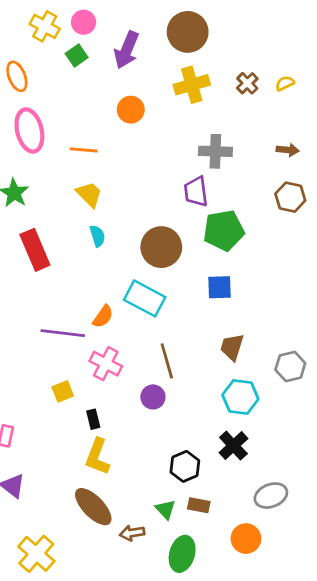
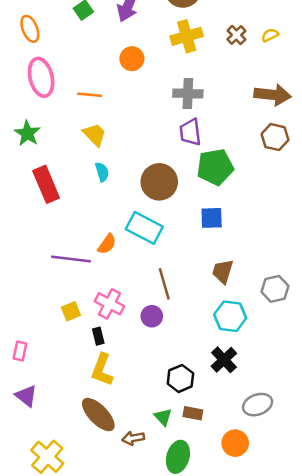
brown arrow: (288, 150) -> (272, 95), size x1.8
gray cross: (215, 151) -> (188, 94), moved
pink cross: (106, 364) -> (109, 304), moved

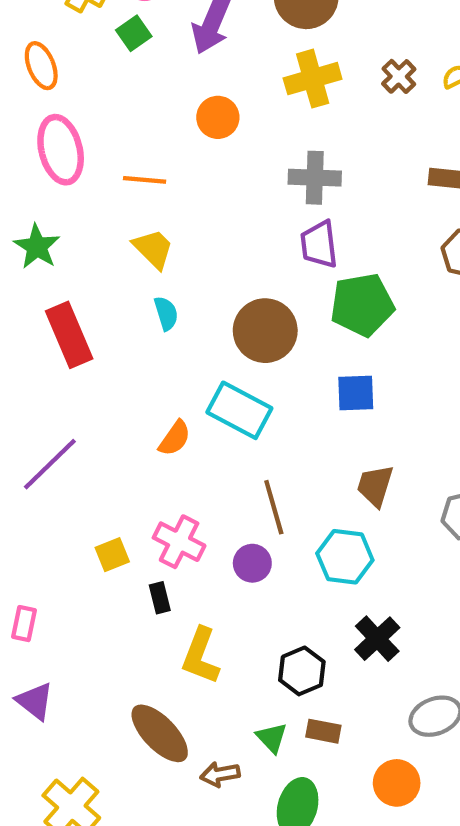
purple line: (71, 259) -> (50, 464), moved, turned -51
cyan hexagon: (230, 316) -> (345, 557), moved
yellow L-shape: (102, 370) -> (201, 656), moved

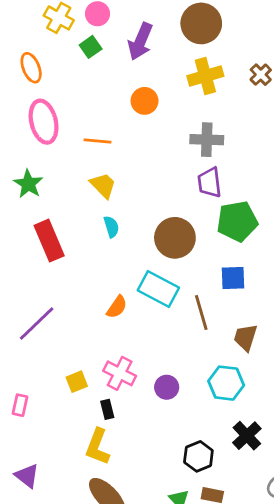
brown line: (274, 507) -> (201, 313), moved
pink rectangle: (24, 624) -> (20, 405), moved
yellow L-shape: (201, 656) -> (97, 447), moved

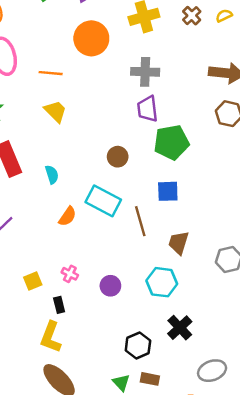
orange circle: (145, 101) -> (91, 38), size x1.5
cyan semicircle: (111, 227) -> (52, 175), moved
brown circle: (175, 238) -> (118, 157), size x0.6
pink cross: (120, 373) -> (70, 274), size x0.6

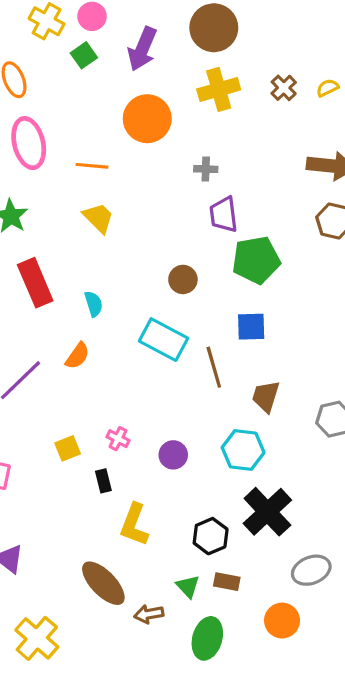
gray cross: (145, 72) -> (206, 169), moved, size x0.6
orange semicircle: (67, 216) -> (77, 356), moved
black cross: (180, 328) -> (267, 512), size x1.4
yellow L-shape: (51, 337) -> (134, 525), moved

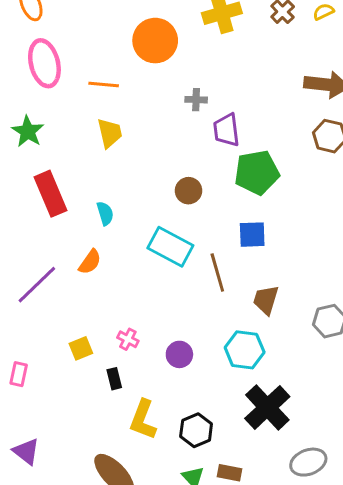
gray cross: (206, 169) -> (196, 100), moved
yellow trapezoid: (99, 218) -> (110, 133), turned 32
black hexagon: (211, 536) -> (196, 430), moved

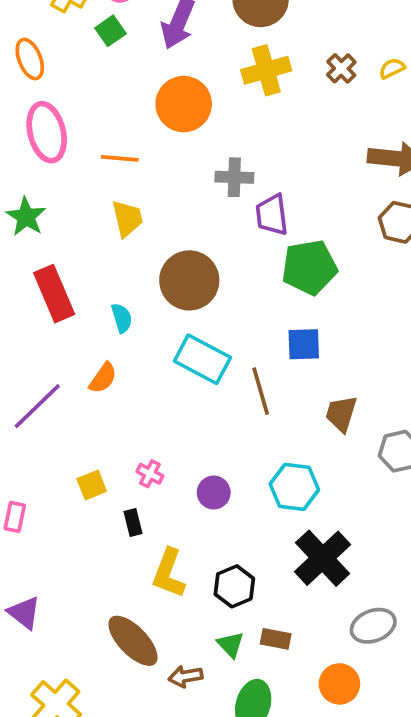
gray cross: (196, 100) -> (234, 177), size x1.4
brown circle: (188, 191) -> (189, 280), moved, size x1.8
brown trapezoid: (266, 300) -> (341, 414), moved

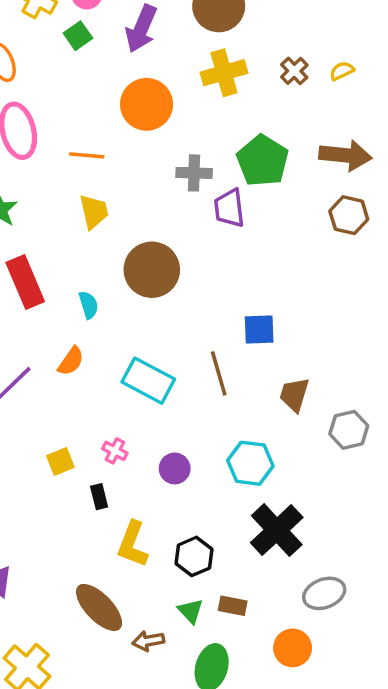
green pentagon: (309, 267) -> (263, 161), moved, turned -30
cyan rectangle: (202, 359) -> (148, 381), moved

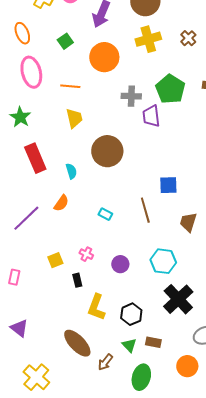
green square: (78, 36) -> (65, 41), moved
cyan rectangle: (148, 381) -> (105, 214), size x0.5
brown arrow: (148, 641) -> (105, 362), turned -42

